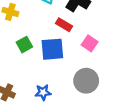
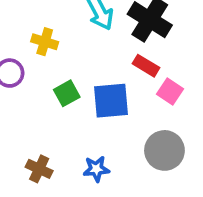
red rectangle: (64, 25) -> (146, 66), moved

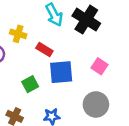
red rectangle: (146, 66) -> (44, 49), moved
green square: (67, 93) -> (30, 84), moved

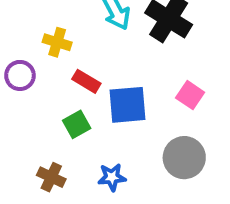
red rectangle: (44, 49) -> (86, 81), moved

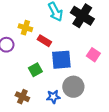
red rectangle: (86, 81) -> (44, 41), moved
gray circle: (184, 158) -> (73, 87), moved

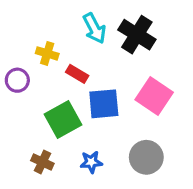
pink square: (93, 55) -> (154, 96), size x1.6
green square: (35, 70) -> (63, 120), size x1.6
gray circle: (73, 87) -> (146, 157), moved

